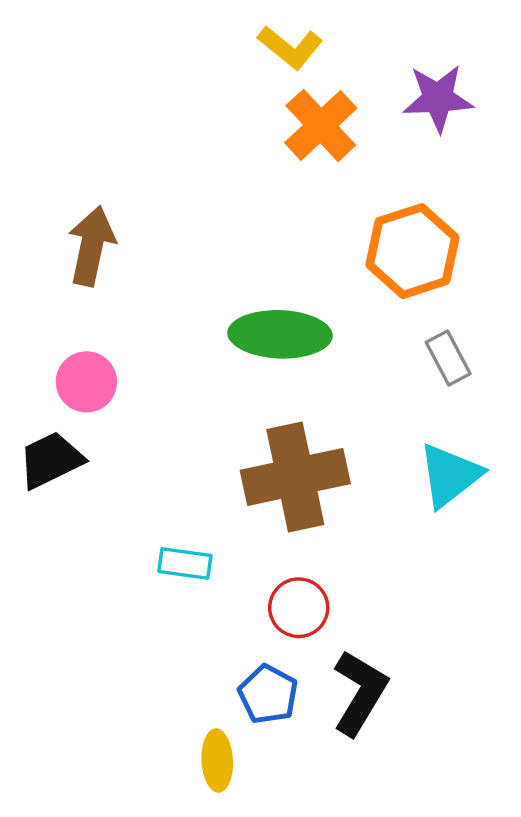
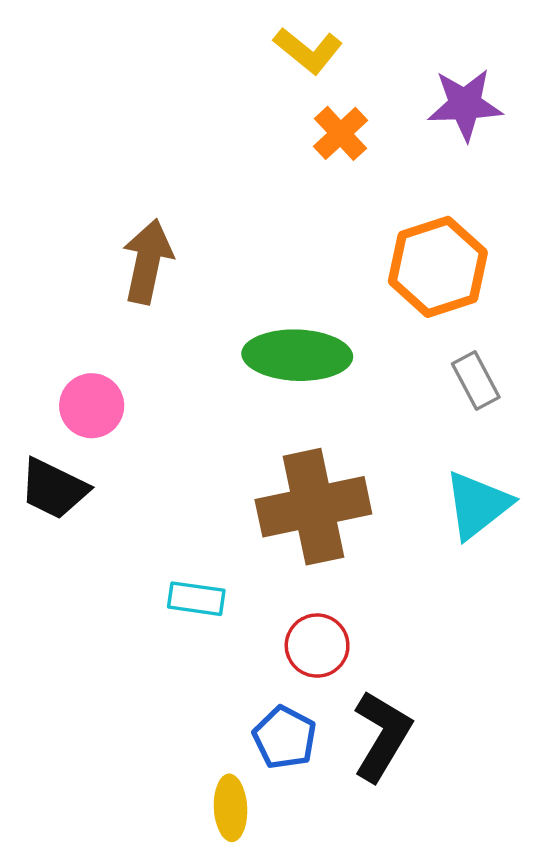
orange cross: (321, 125) -> (341, 133), size x0.7
brown arrow: (92, 246) -> (148, 261), moved
black trapezoid: (51, 460) -> (54, 489), turned -128

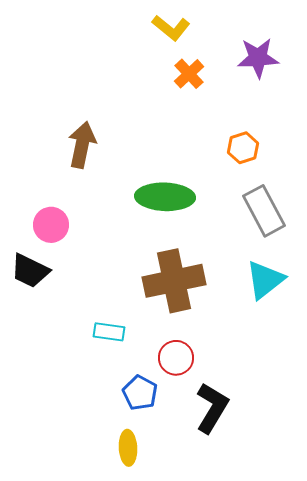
orange hexagon: (438, 267) -> (243, 148), size x0.6
gray rectangle: (476, 380) -> (264, 211), size x1.6
blue pentagon: (285, 738) -> (140, 393), moved

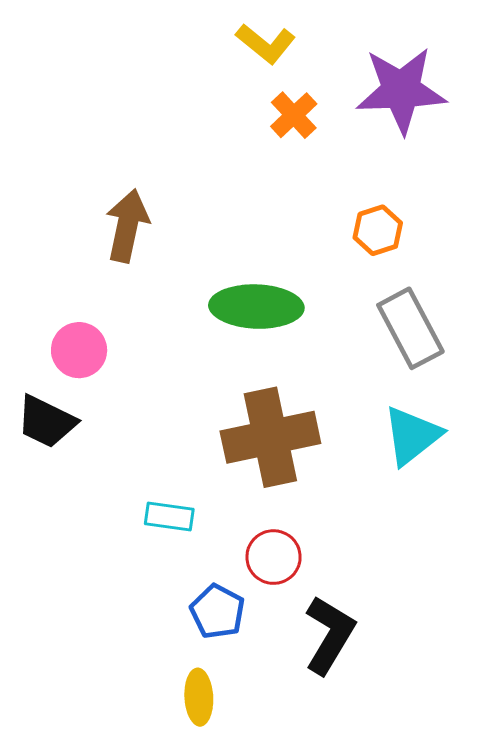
purple star: (258, 58) -> (401, 90), size x1.4

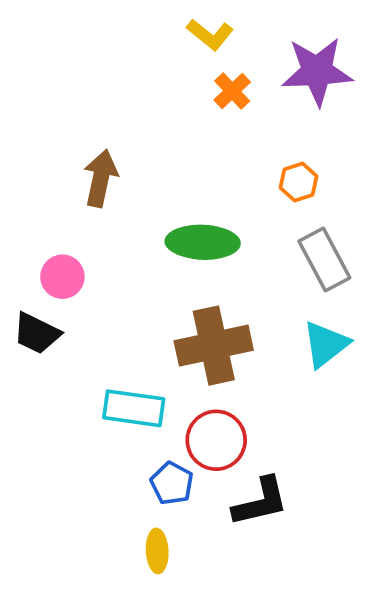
cyan rectangle: (169, 517) -> (134, 408), size x1.6
red circle: (274, 557) -> (216, 440), size x1.4
black L-shape: (330, 635) -> (260, 502), turned 46

